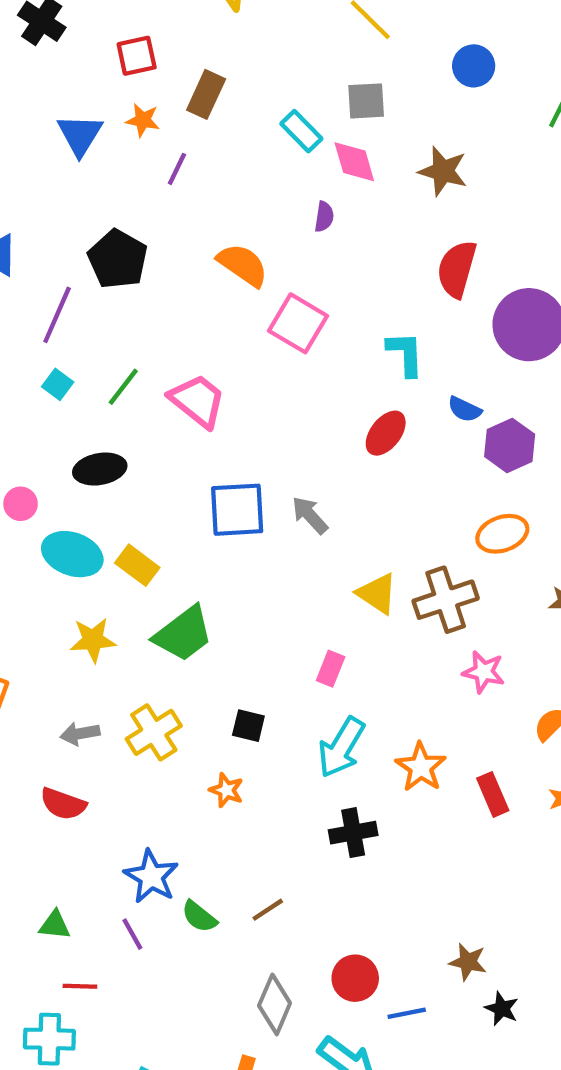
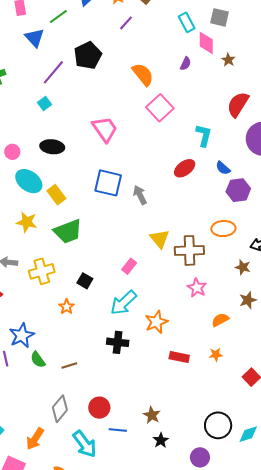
brown star: (443, 171) -> (228, 60), moved, size x0.6
green line: (123, 387) -> (58, 16), moved
red rectangle: (493, 794) -> (179, 357), moved, turned -72

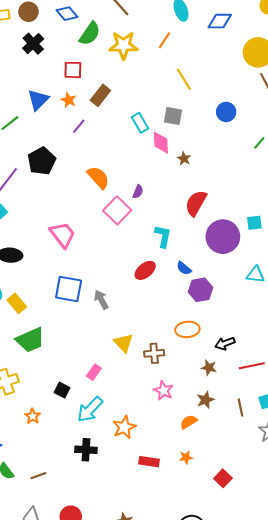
purple semicircle: (186, 64) -> (138, 192), moved
brown cross: (189, 250) -> (154, 353), size x0.7
black square: (85, 281) -> (62, 390), moved
brown star: (248, 300) -> (205, 400), moved

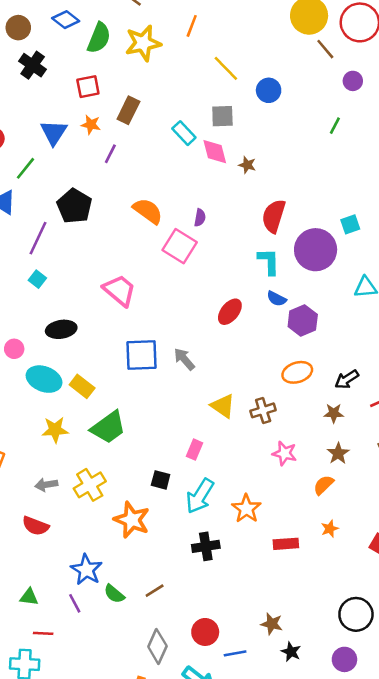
blue circle: (226, 112) -> (269, 90), moved
cyan L-shape: (163, 236) -> (269, 261), moved
orange star: (33, 416) -> (132, 520), size x1.8

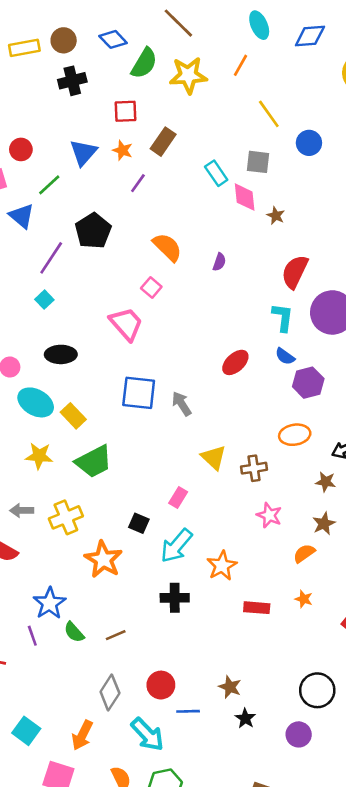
black cross: (33, 65) -> (72, 81), turned 32
pink square: (180, 246) -> (151, 287), moved, size x0.6
orange star: (330, 529) -> (304, 599), turned 30

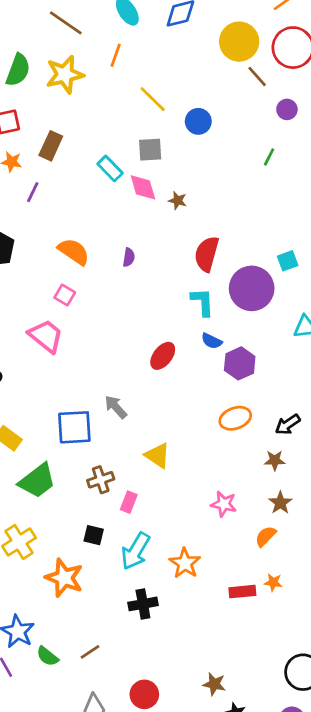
brown line: (178, 23) -> (66, 23), moved
blue square: (139, 393) -> (74, 427), moved
brown cross: (254, 468) -> (101, 480), moved
red rectangle: (257, 608) -> (242, 592), moved

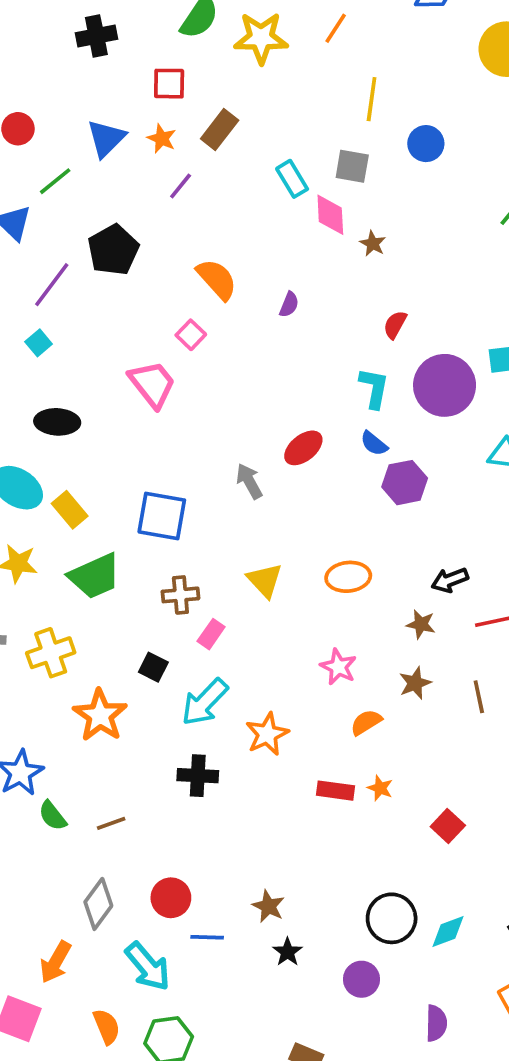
yellow line: (153, 99) -> (372, 99), turned 40
red semicircle: (207, 254) -> (395, 325), size x0.6
gray arrow: (116, 407) -> (249, 481), moved
orange ellipse: (235, 418) -> (348, 577), moved
orange semicircle: (266, 536) -> (366, 722), moved

